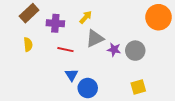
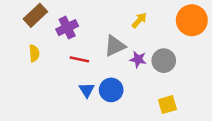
yellow arrow: (86, 17) -> (139, 20), moved
purple cross: (55, 23) -> (67, 28), turned -30
blue circle: (88, 88) -> (111, 90), moved

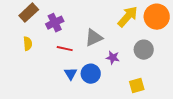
yellow arrow: (139, 20) -> (128, 17), moved, size x1.6
purple star: (138, 59) -> (113, 58), moved
gray circle: (164, 61) -> (144, 50), moved

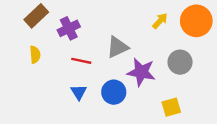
yellow arrow: (128, 17) -> (160, 21), size x0.6
purple star: (113, 58) -> (141, 72), size x1.6
blue triangle: (71, 74) -> (79, 92), moved

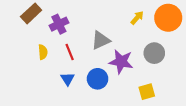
yellow semicircle: (35, 55) -> (43, 52), moved
red line: (81, 61) -> (70, 52), turned 56

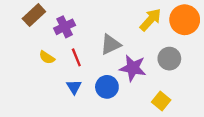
yellow arrow: (137, 18) -> (151, 20), size x1.5
yellow semicircle: (43, 52) -> (47, 57), turned 128
yellow square: (147, 92) -> (161, 101), turned -35

